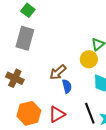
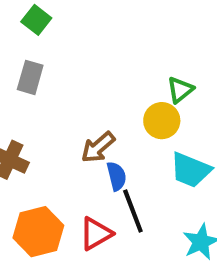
gray rectangle: (25, 38) -> (30, 77), size x0.7
black line: (90, 113) -> (133, 211), moved

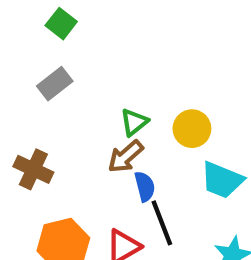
gray rectangle: (30, 77) -> (55, 84), turned 36
green triangle: (180, 90) -> (134, 122), moved

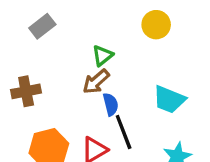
yellow circle: (192, 129) -> (156, 25), moved
brown cross: (33, 169) -> (26, 91), turned -36

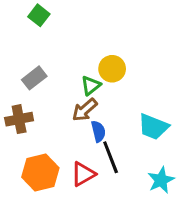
yellow circle: (156, 25) -> (112, 69), moved
gray rectangle: (42, 26) -> (34, 78), moved

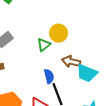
brown arrow: (85, 110) -> (71, 62), moved, turned 54

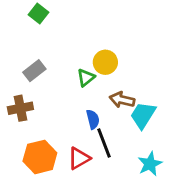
cyan trapezoid: (87, 73) -> (143, 115), turned 100

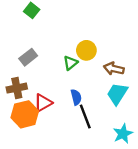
brown arrow: (122, 100) -> (114, 69), moved
orange hexagon: (40, 157) -> (25, 114), moved
red triangle: (79, 158) -> (43, 103), moved

